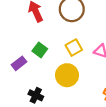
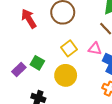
green square: (40, 50) -> (37, 63), moved

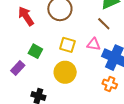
yellow square: (69, 48) -> (67, 45), turned -35
green square: (37, 63) -> (35, 51), moved

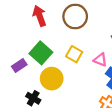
green square: (35, 51) -> (41, 53), size x1.5
yellow circle: (65, 72) -> (52, 79), moved

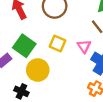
pink triangle: (100, 60) -> (84, 46), turned 40

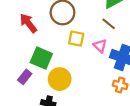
yellow square: (58, 43) -> (76, 39), moved

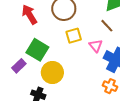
yellow square: (76, 39) -> (74, 36), turned -35

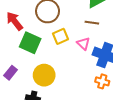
brown line: (107, 26) -> (92, 23), turned -32
green square: (37, 50) -> (30, 43), moved

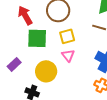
green square: (30, 43) -> (37, 38), turned -30
pink triangle: (83, 44) -> (68, 55), moved

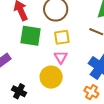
yellow circle: (46, 71) -> (51, 77), moved

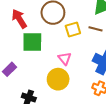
yellow square: (62, 37) -> (73, 29), moved

